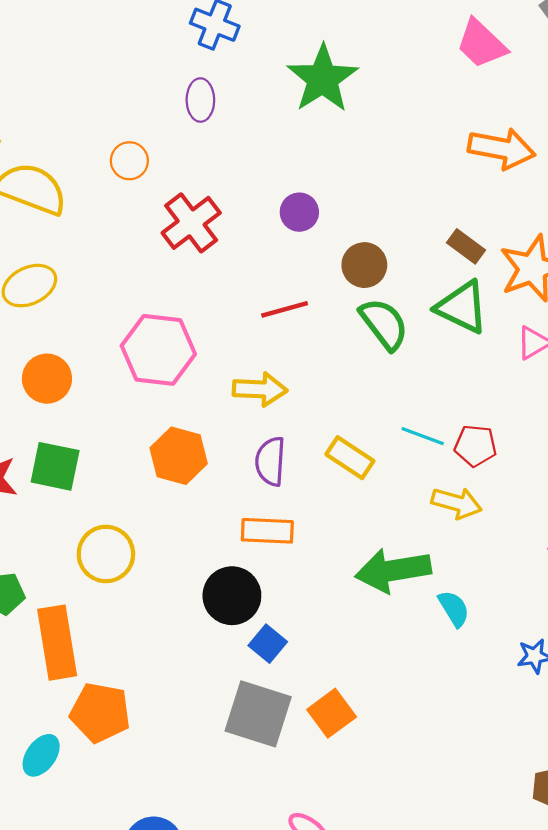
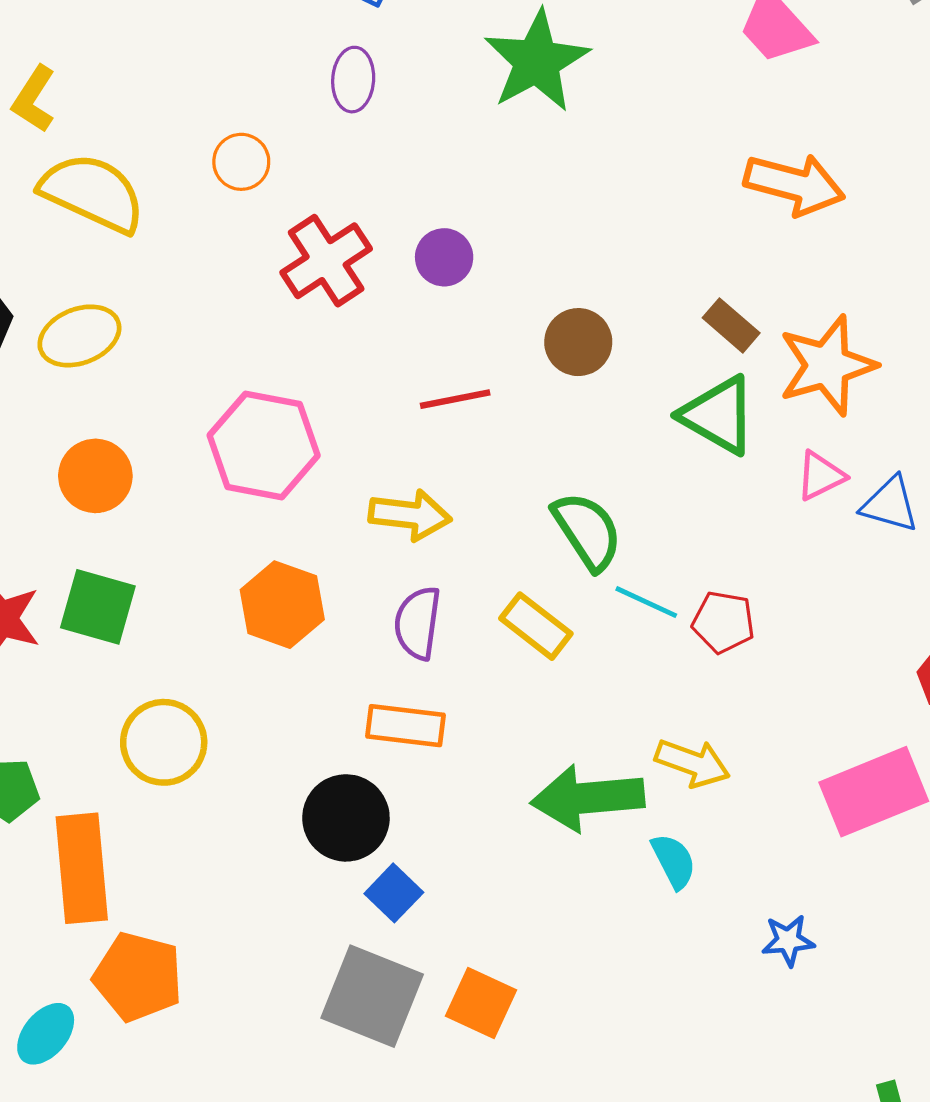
purple circle: (299, 212) -> (444, 257), moved
green semicircle: (384, 324) -> (587, 531), moved
yellow arrow: (457, 503) -> (692, 763), moved
orange square: (332, 713) -> (481, 1003), turned -33

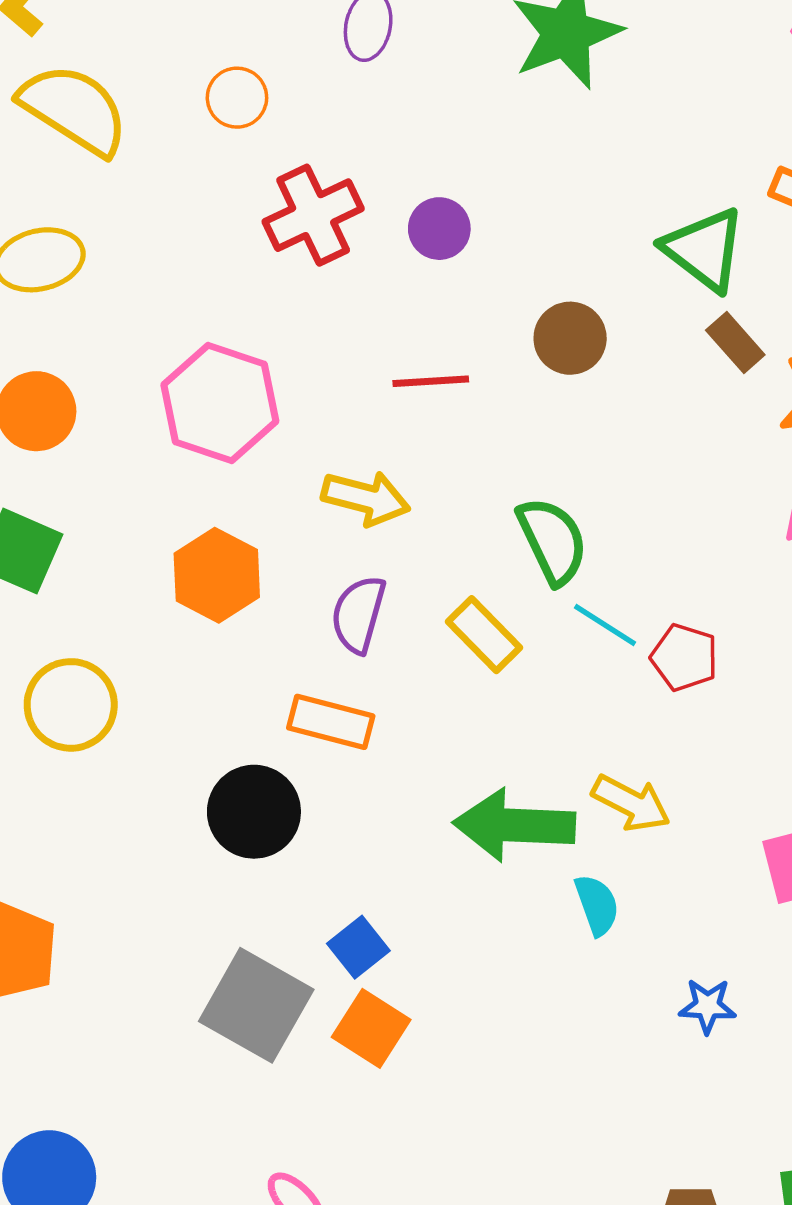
green triangle: (718, 415) -> (704, 249), moved
blue square: (394, 893) -> (358, 947), moved

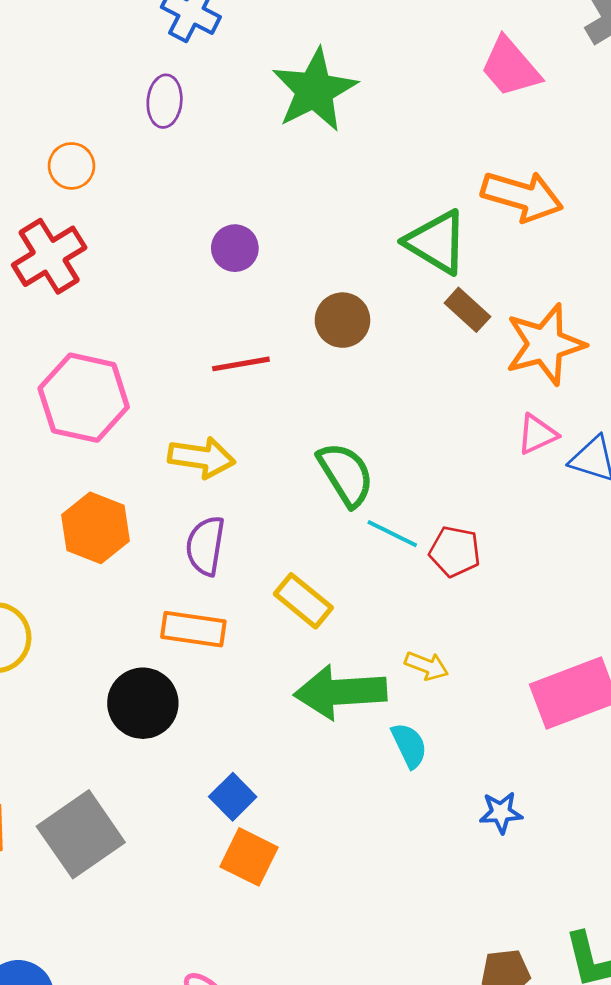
red cross: (313, 215) -> (49, 256), moved
yellow rectangle: (484, 635) -> (303, 601), moved
yellow arrow: (631, 803) -> (427, 666), size x0.7
gray square: (256, 1005) -> (81, 834), moved, turned 32

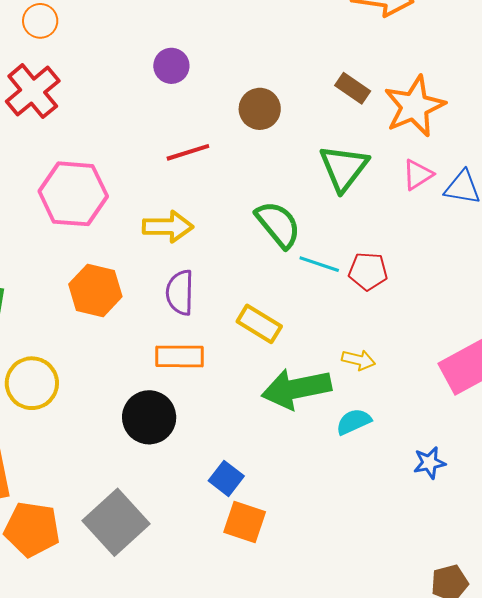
green triangle: (436, 242) -> (344, 168), moved, turned 44
cyan semicircle: (409, 745) -> (354, 422), turned -81

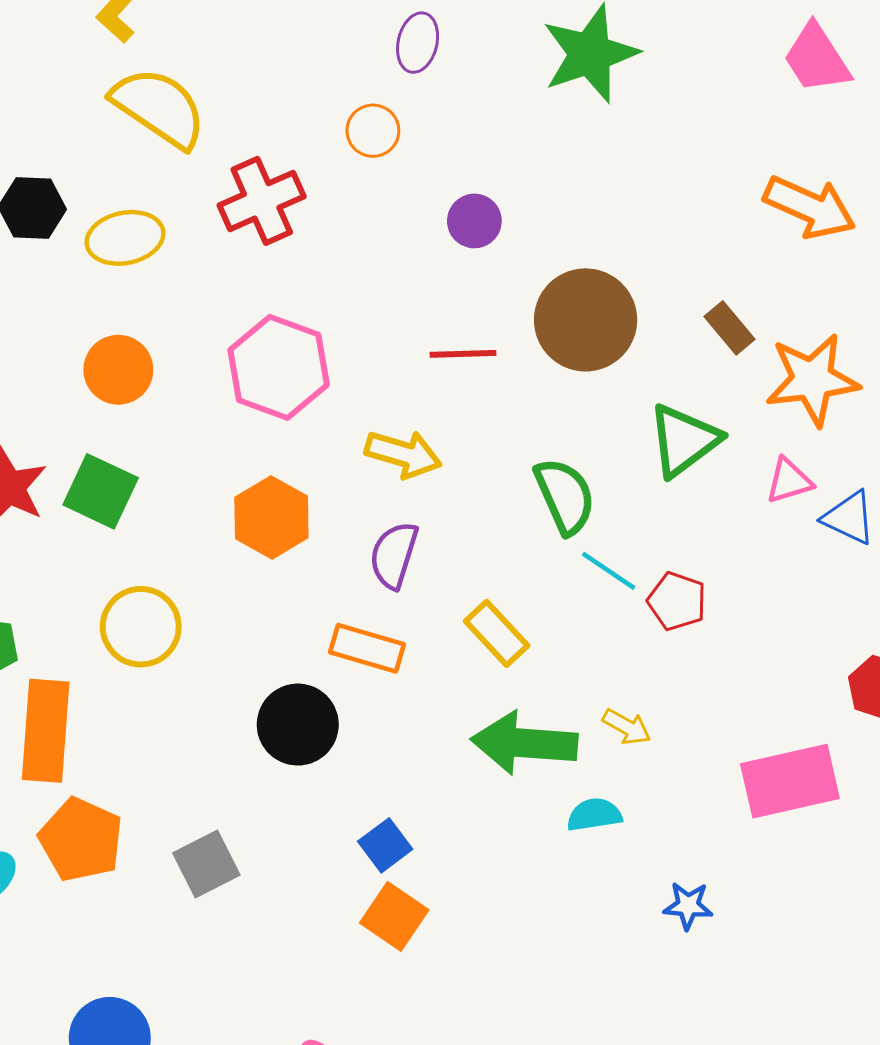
orange circle: (40, 21) -> (373, 131), moved
brown circle: (260, 109) -> (586, 320), size x1.6
gray square: (116, 522) -> (206, 864), size x0.7

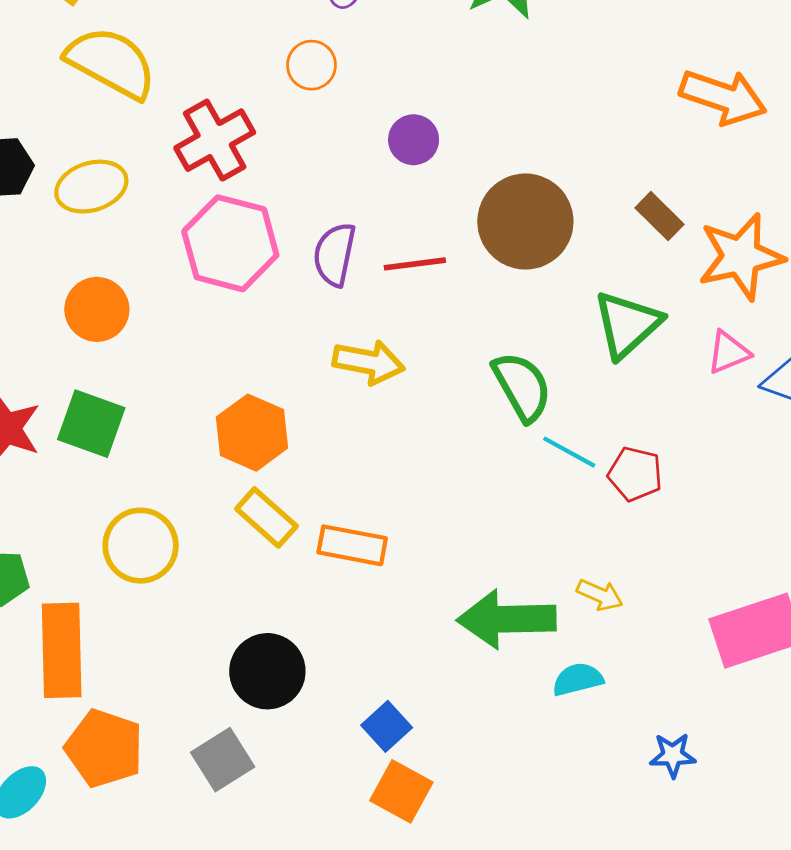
pink hexagon: (279, 367) -> (230, 243), moved
purple semicircle: (394, 555) -> (335, 254), moved
yellow rectangle: (497, 633) -> (266, 517), moved
black circle: (298, 725) -> (267, 671), moved

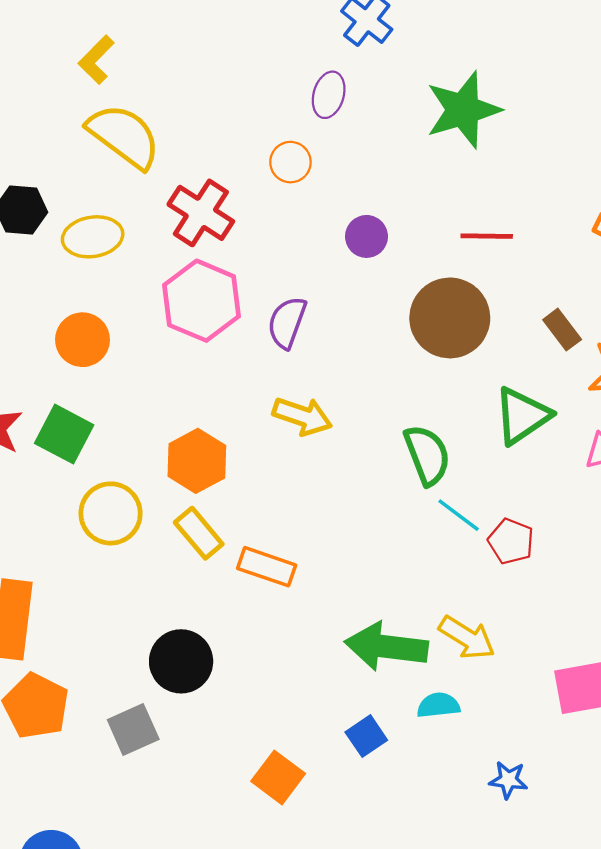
red cross: (215, 140) -> (201, 213), turned -36
red line: (415, 264) -> (487, 236), moved
yellow circle: (141, 546) -> (111, 513), moved
yellow arrow: (600, 595) -> (467, 638), size x1.5
blue square: (387, 726) -> (366, 736), moved

